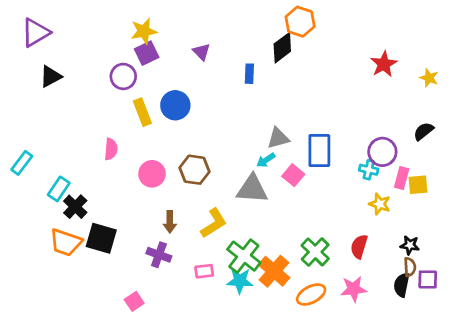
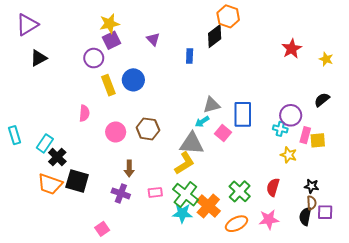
cyan rectangle: (22, 163) -> (15, 135), moved, turned -54
yellow L-shape: (214, 223) -> (184, 163), moved
pink rectangle: (204, 271) -> (155, 192), moved

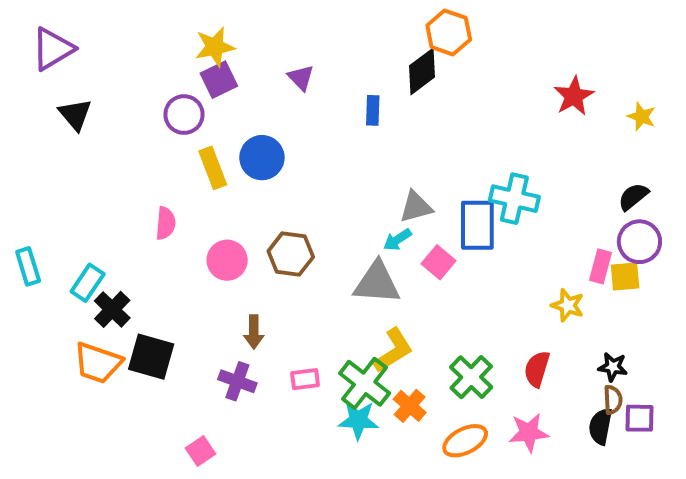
black triangle: (39, 58) -> (75, 115), turned -42
purple circle: (291, 115) -> (639, 242), moved
cyan cross: (280, 129) -> (514, 199), moved, size x1.6
yellow L-shape: (184, 163) -> (393, 350), moved
orange cross: (208, 206) -> (410, 406), size x0.7

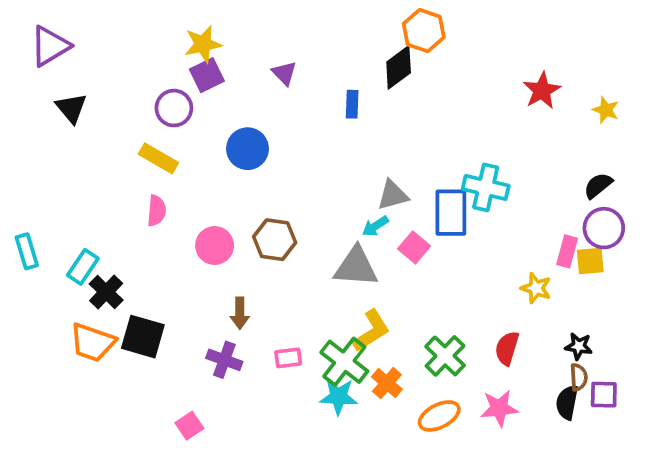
yellow rectangle: (213, 168) -> (158, 158), moved, turned -39

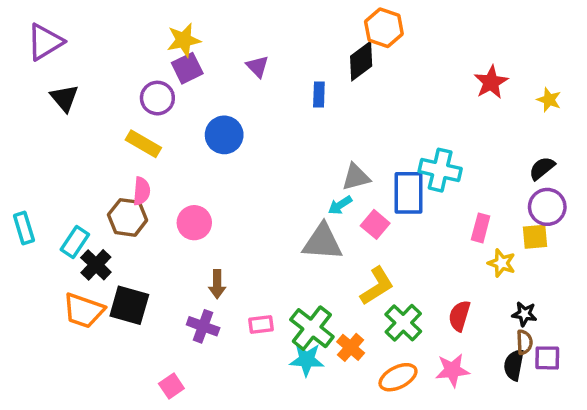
brown hexagon: (275, 240) -> (128, 217), moved
pink rectangle: (567, 251) -> (481, 228), moved
yellow star: (536, 288) -> (502, 263), moved
yellow L-shape: (371, 331) -> (377, 286), moved

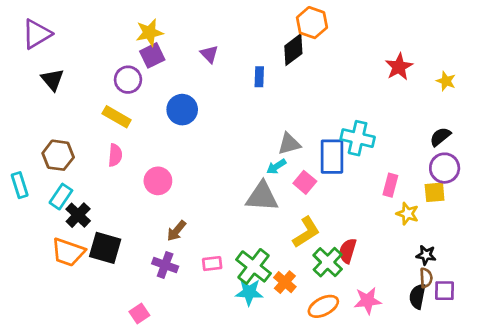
brown hexagon: (128, 217) -> (58, 155), moved
brown arrow: (217, 284) -> (176, 231), turned 40
red semicircle: (459, 316) -> (348, 251), moved

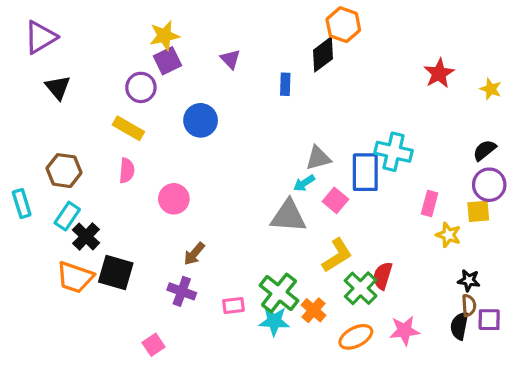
pink rectangle: (212, 264) -> (233, 305), moved

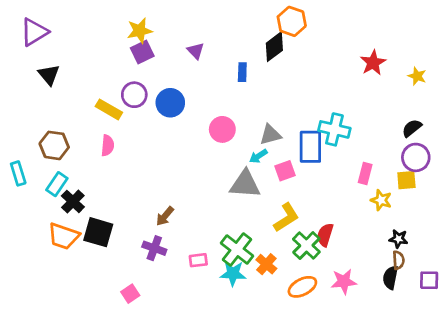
purple circle: (141, 87) -> (134, 95), moved
pink circle: (174, 199) -> (222, 129), moved
pink square: (335, 200) -> (285, 171), turned 30
purple square: (489, 320) -> (429, 280), moved

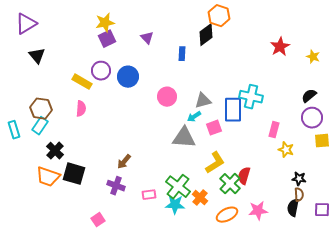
yellow square: (406, 180) -> (322, 141), moved
cyan rectangle: (57, 184) -> (40, 126), moved

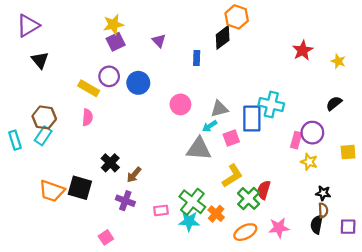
purple circle: (312, 118) -> (312, 133), moved
black cross: (55, 151) -> (110, 163), moved

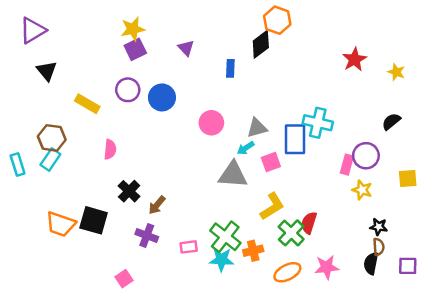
yellow rectangle: (89, 88) -> (87, 104), moved
pink semicircle: (87, 117) -> (110, 149), moved
orange cross: (216, 214) -> (253, 251), turned 35

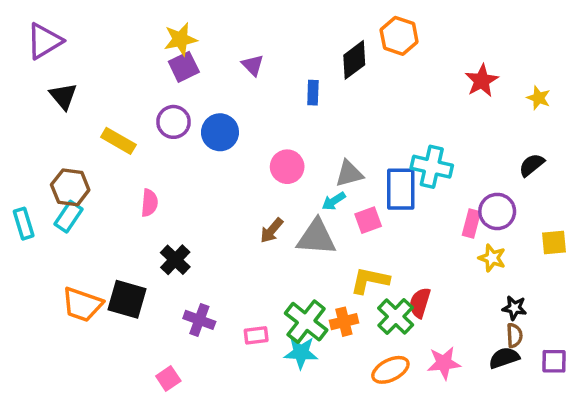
orange hexagon: (277, 20) -> (399, 36), moved
brown arrow: (157, 205) -> (272, 230), moved
yellow L-shape: (272, 206) -> (370, 280), turned -136
orange cross: (253, 251) -> (344, 322), moved
black semicircle: (371, 263) -> (504, 358), turned 60

